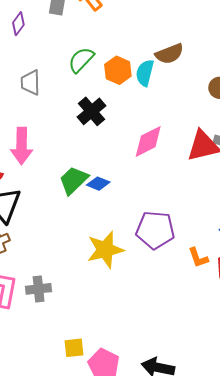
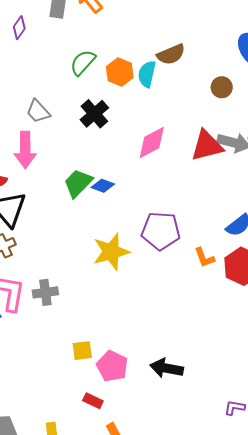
gray trapezoid: (31, 83) -> (38, 111), moved, turned -40

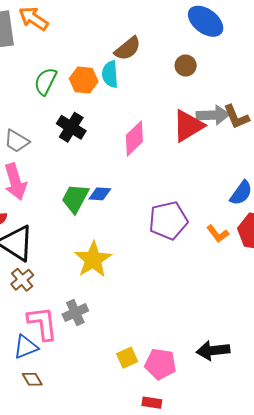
yellow star: (111, 252) -> (93, 259), moved

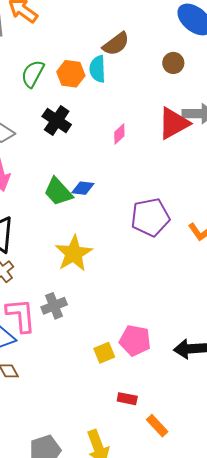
pink diamond: (134, 138) -> (119, 134), size x0.6
green trapezoid: (75, 198) -> (58, 192), turned -72
pink pentagon: (160, 364) -> (135, 340), moved

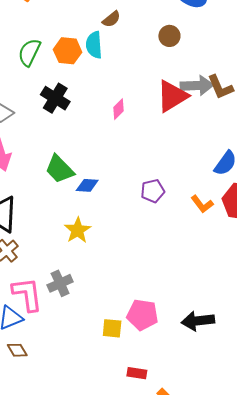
brown semicircle: (116, 44) -> (111, 19), size x0.7
blue diamond: (83, 188) -> (87, 185), moved
purple pentagon: (150, 217) -> (153, 191), size x0.6
yellow star: (74, 253) -> (78, 230), size x0.7
yellow square: (104, 353) -> (112, 328), turned 30

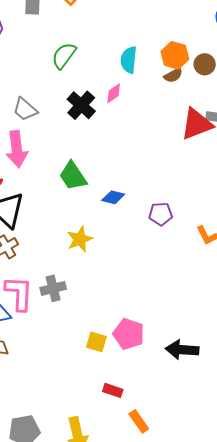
brown semicircle: (111, 19) -> (173, 75), moved
orange hexagon: (68, 51) -> (175, 55), moved
pink diamond: (119, 109) -> (114, 93), moved
blue diamond: (87, 185) -> (113, 197), moved

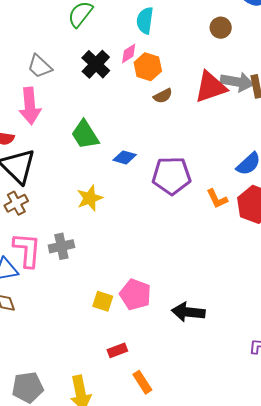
orange hexagon: (175, 55) -> (148, 67), moved
brown semicircle: (173, 75) -> (163, 96), moved
purple pentagon: (161, 214) -> (171, 176), size x1.6
red rectangle: (113, 390) -> (117, 350), turned -42

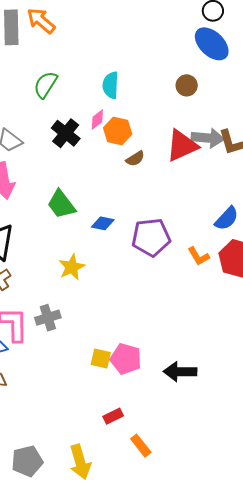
yellow square: (103, 301) -> (101, 358), moved

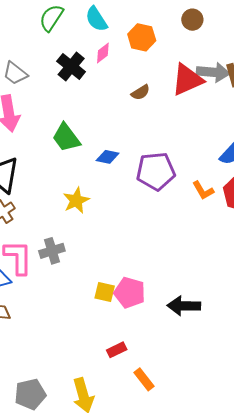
cyan semicircle: (111, 85) -> (96, 19), moved, turned -36
orange hexagon: (118, 131) -> (142, 37), moved

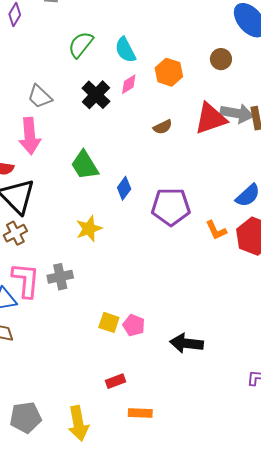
blue diamond: (108, 157) -> (124, 188), turned -70
pink pentagon: (130, 293) -> (134, 325), size x0.7
orange rectangle: (144, 379) -> (140, 413), turned -55

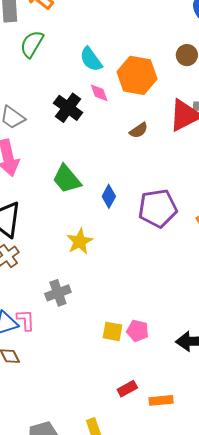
green semicircle: (81, 45) -> (32, 44), moved
orange hexagon: (169, 72) -> (137, 75), size x1.4
pink diamond: (129, 84) -> (99, 93), turned -70
pink L-shape: (26, 280) -> (26, 320), moved, size x0.6
orange rectangle: (140, 413) -> (161, 400), moved

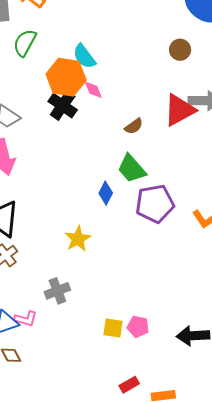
orange hexagon: (137, 75) -> (66, 77), moved
green trapezoid: (67, 179) -> (132, 169), moved
pink L-shape: (26, 320) -> (26, 319), turned 110

